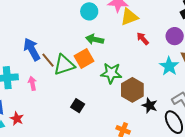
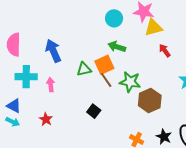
brown line: (48, 60) -> (106, 80), moved
green triangle: (64, 65) -> (84, 69), size x0.7
black star: (150, 106) -> (164, 137), moved
red star: (17, 119) -> (46, 119), moved

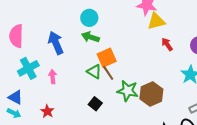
cyan circle: (114, 18) -> (89, 18), moved
green arrow: (117, 47) -> (90, 37), moved
green triangle: (84, 69) -> (94, 72), moved, turned 42
cyan cross: (26, 77) -> (28, 68), turned -30
green star: (130, 82) -> (128, 91), moved

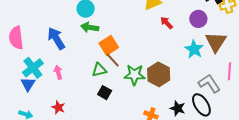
green triangle: (94, 72) -> (99, 70), moved, turned -35
blue triangle: (15, 97) -> (28, 84), moved, turned 42

